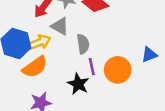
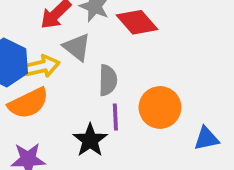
blue triangle: (149, 55) -> (206, 139), moved
orange circle: (118, 70) -> (160, 107), moved

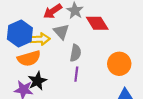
orange circle: (160, 107) -> (119, 64), moved
black star: (90, 140) -> (37, 81), moved

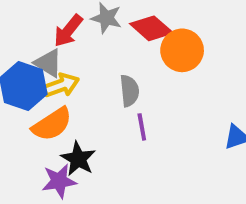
gray triangle: (61, 32) -> (48, 63), moved
orange circle: (119, 64) -> (182, 50), moved

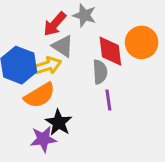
red diamond: (151, 28) -> (110, 51), moved, turned 40
gray triangle: (48, 63) -> (63, 46), moved

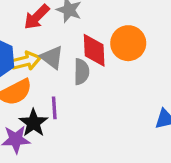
gray triangle: (63, 46) -> (52, 57), moved
purple line: (108, 100) -> (54, 108), moved

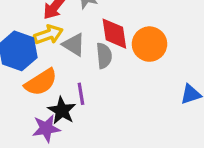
orange circle: (128, 43) -> (149, 44), moved
yellow arrow: (26, 61) -> (48, 35), moved

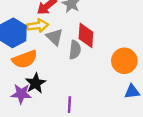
orange circle: (149, 44) -> (124, 61), moved
purple line: (81, 94) -> (69, 105), moved

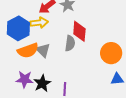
gray triangle: (55, 37) -> (43, 50), moved
black star: (35, 83) -> (42, 83), moved

